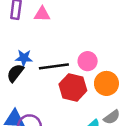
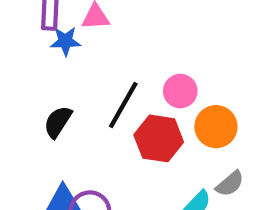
blue star: (24, 58) -> (65, 41), moved
black line: (54, 66) -> (123, 105), turned -48

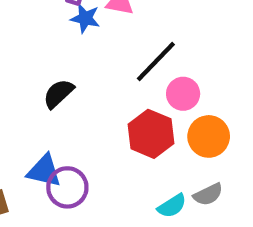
black line: (123, 105) -> (156, 62), moved

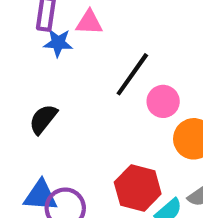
red hexagon: (151, 134) -> (138, 188), moved

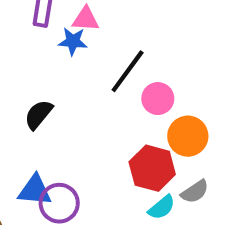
blue star: (58, 43) -> (73, 41), moved
red hexagon: (138, 188) -> (152, 168), moved

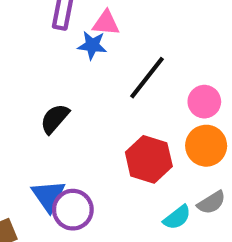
pink circle: (158, 99) -> (204, 102), moved
red hexagon: (152, 168) -> (149, 159), moved
blue triangle: (35, 190) -> (48, 196), turned 48

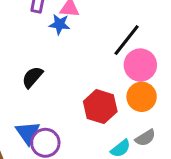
black line: (147, 78) -> (127, 40), moved
pink circle: (204, 102) -> (140, 65), size x1.4

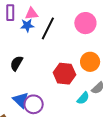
black line: (127, 40) -> (48, 28), moved
pink circle: (140, 65) -> (85, 23), moved

